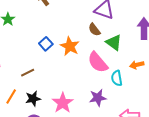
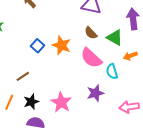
brown semicircle: (94, 30) -> (91, 33), moved
green triangle: (114, 42) -> (115, 38), moved

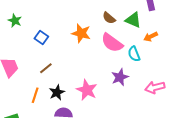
blue square: (37, 46) -> (41, 38), moved

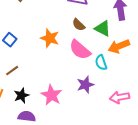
orange arrow: (151, 37) -> (119, 46), size x1.5

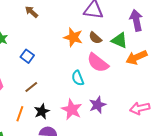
orange star: (50, 38) -> (73, 37), moved
cyan semicircle: (101, 62) -> (78, 78), moved
purple star: (85, 85) -> (97, 105), moved

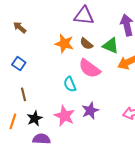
brown arrow: (31, 12) -> (20, 27), moved
brown line: (31, 87) -> (24, 94), turned -64

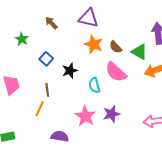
purple triangle: (84, 16) -> (88, 18), moved
black star: (35, 118) -> (70, 71), moved
orange line: (13, 121) -> (40, 109), moved

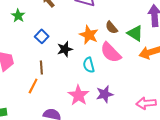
orange star: (94, 44) -> (89, 35), moved

